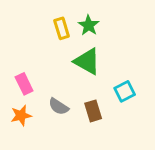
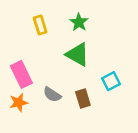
yellow rectangle: (62, 28) -> (40, 25), moved
pink rectangle: (24, 84) -> (21, 74), size x1.4

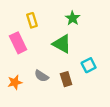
green star: (79, 22) -> (73, 18), moved
pink rectangle: (21, 74) -> (18, 43), moved

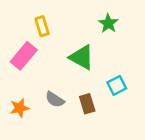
green star: (73, 18) -> (108, 23), moved
pink rectangle: (18, 43) -> (24, 56), turned 66

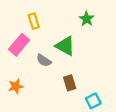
cyan square: (117, 85) -> (93, 101), moved
gray semicircle: (55, 100) -> (44, 60), moved

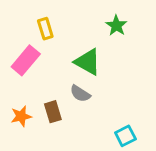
gray semicircle: (44, 60) -> (80, 94), moved
brown rectangle: (70, 83) -> (53, 112), moved

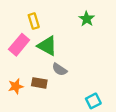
green triangle: (88, 62) -> (47, 46), moved
brown rectangle: (53, 112) -> (39, 83), turned -63

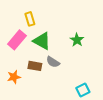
green star: (87, 19) -> (77, 40), moved
brown rectangle: (39, 83) -> (35, 66), moved

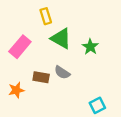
yellow rectangle: (30, 19) -> (46, 16), moved
green triangle: (42, 41) -> (61, 38), moved

